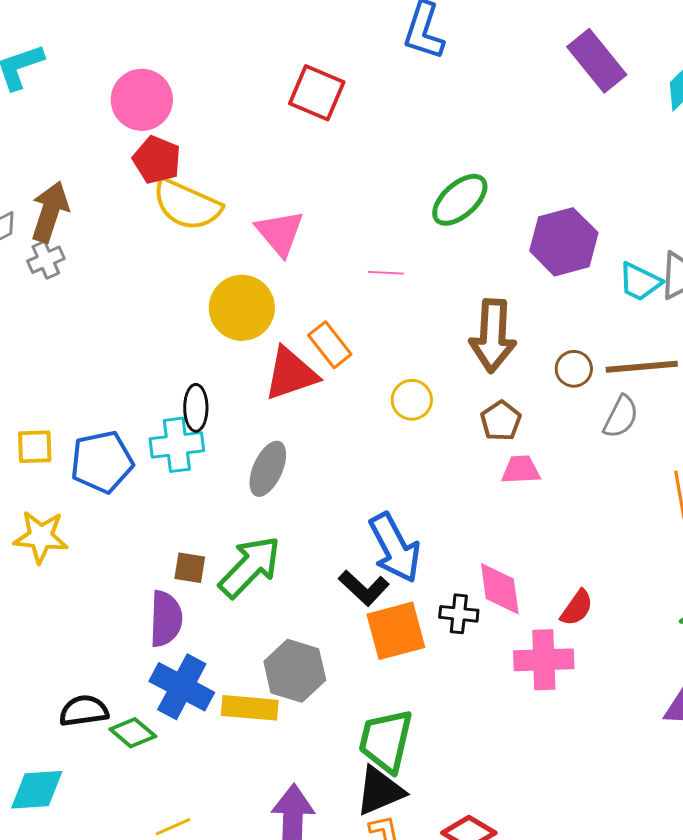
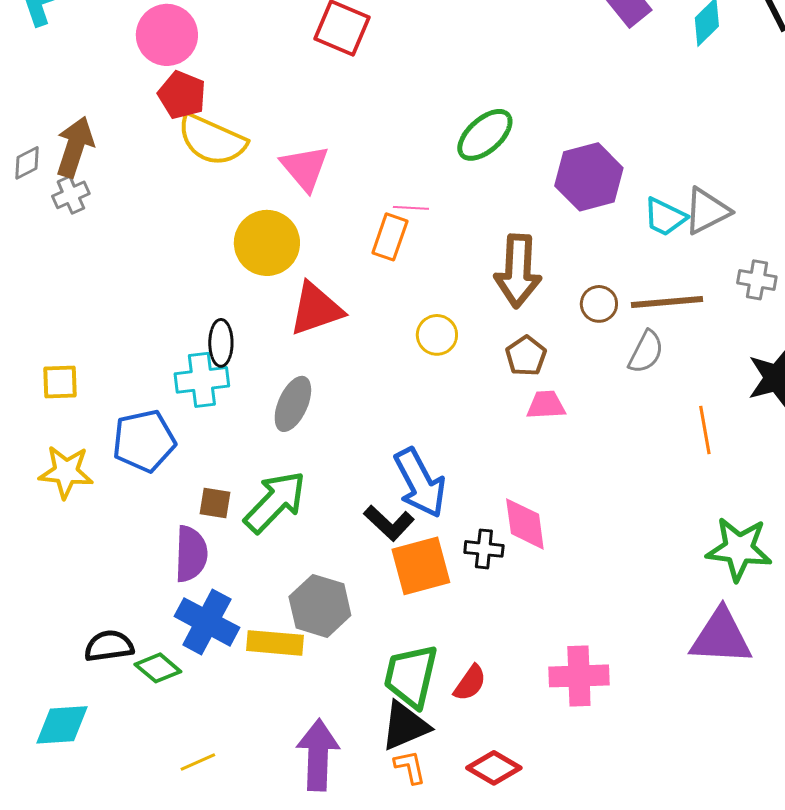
orange rectangle: (330, 345) -> (390, 237), moved, turned 57
blue pentagon: (102, 462) -> (144, 441), moved
red semicircle: (577, 608) -> (470, 683), moved
pink cross: (544, 660) -> (579, 676), moved

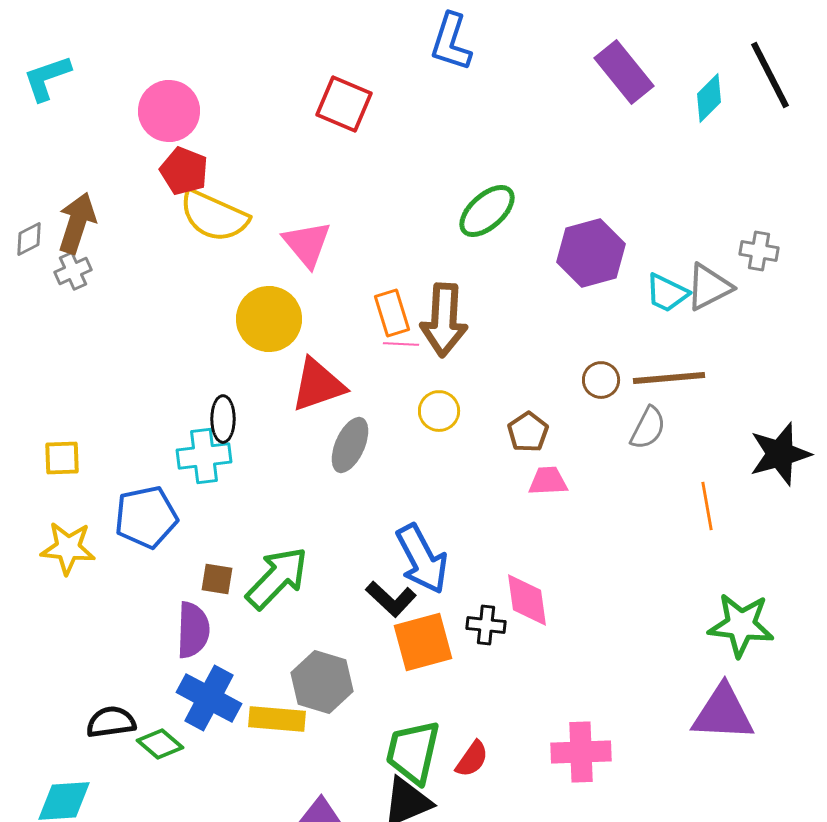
pink line: (411, 208) -> (401, 344), moved
orange rectangle: (390, 237) -> (392, 313), turned -36
brown arrow: (518, 271) -> (444, 320), moved
gray cross: (757, 280) -> (759, 251), moved
gray ellipse: (293, 404) -> (350, 445), moved

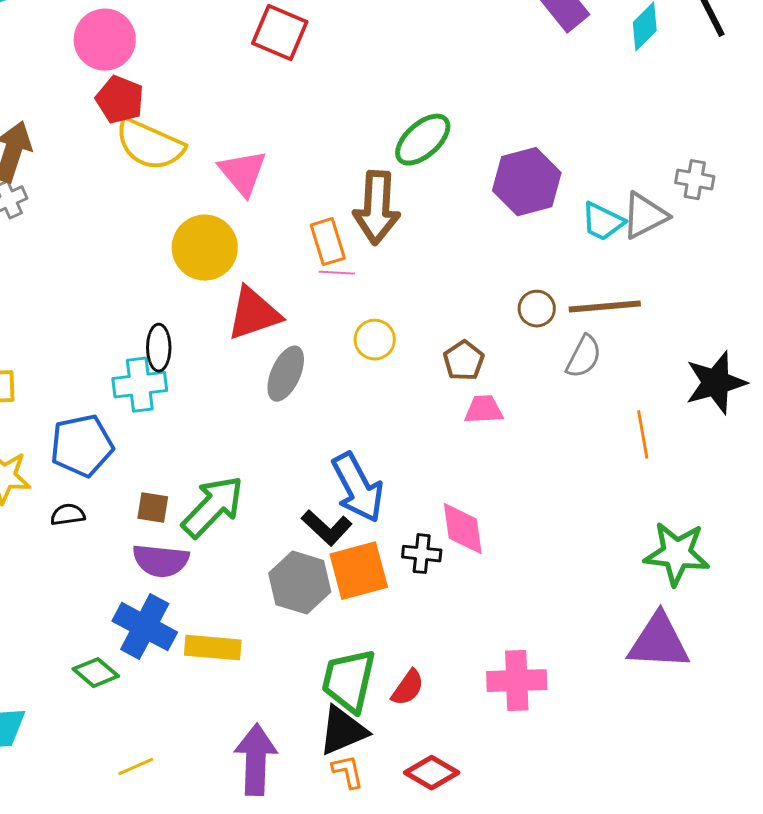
brown arrow: (444, 320) -> (377, 208), moved
purple semicircle: (193, 630) -> (161, 561), moved, turned 94
gray hexagon: (322, 682) -> (300, 583), moved
black semicircle: (111, 722) -> (68, 515), moved, size x0.7

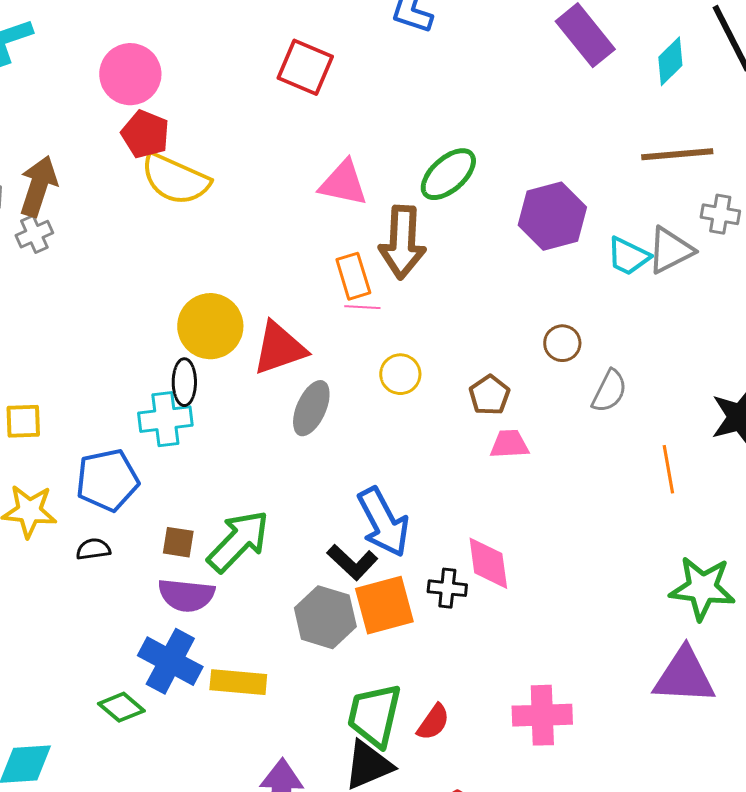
pink triangle: (243, 173) -> (343, 183), moved, turned -38
yellow circle: (205, 248) -> (210, 326), moved
brown line: (605, 307) -> (677, 154), moved

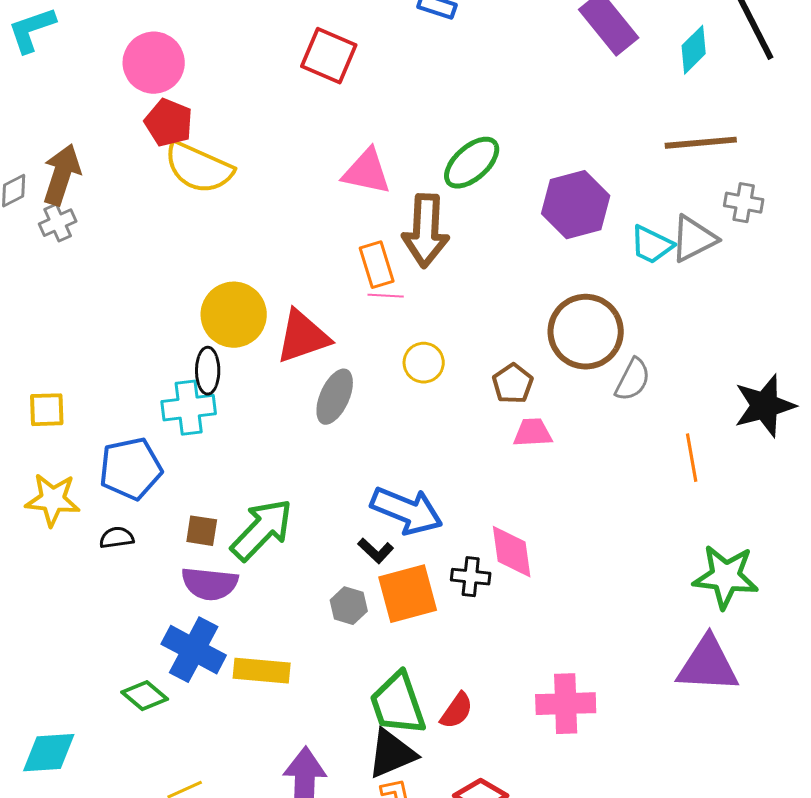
brown circle: (562, 343) -> (586, 332), size x2.0
blue arrow: (383, 522) -> (407, 511), turned -40
black L-shape: (352, 562) -> (376, 551), size x0.7
gray hexagon: (325, 617) -> (349, 606), size x0.6
green trapezoid: (374, 715) -> (398, 704), turned -32

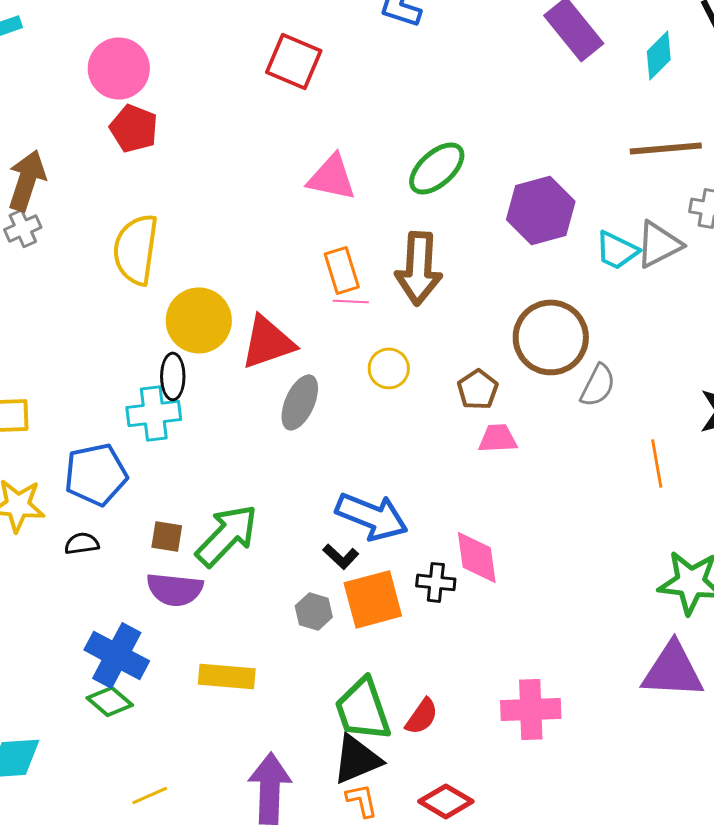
yellow semicircle: (199, 168) -> (136, 249), moved, turned 74
brown arrow: (426, 231) -> (419, 268), moved
blue cross: (194, 650) -> (117, 655), moved

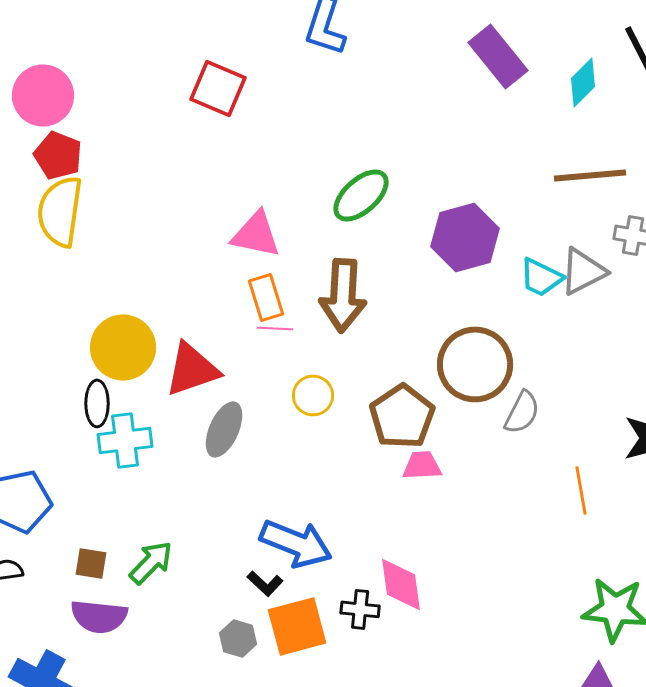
pink triangle: (332, 177) -> (256, 234), moved
yellow semicircle: (136, 249) -> (60, 211), moved
brown pentagon: (478, 389) -> (402, 416), size x1.6
cyan cross: (154, 413) -> (125, 440), moved
green arrow: (227, 535) -> (151, 562), size x0.7

